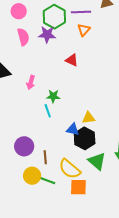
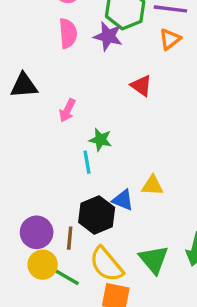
black hexagon: (85, 138) -> (97, 215), moved
purple circle: (24, 146) -> (37, 232), moved

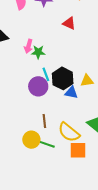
green star: (100, 140) -> (38, 52), moved
black hexagon: (97, 215) -> (63, 78), moved
purple circle: (37, 232) -> (38, 86), moved

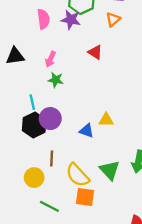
pink arrow: (28, 46) -> (50, 59), moved
cyan line: (46, 74) -> (32, 102), moved
black hexagon: (63, 78) -> (34, 125), moved
green line: (46, 144) -> (49, 206), moved

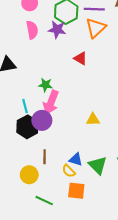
orange triangle: (113, 19) -> (96, 28), size x1.5
pink arrow: (50, 59) -> (51, 103), moved, size x1.6
blue triangle: (87, 131) -> (76, 159), moved
yellow semicircle: (78, 175) -> (69, 171), size x0.6

